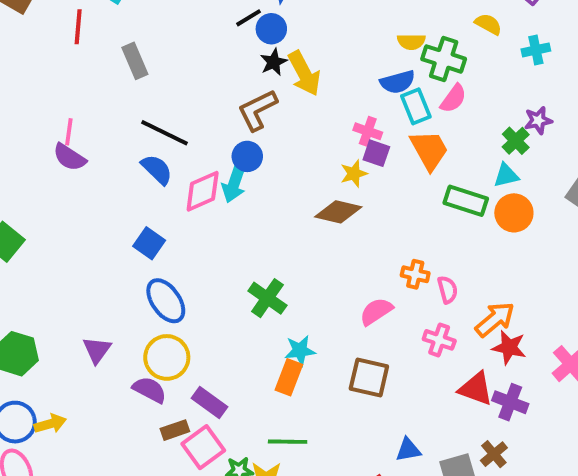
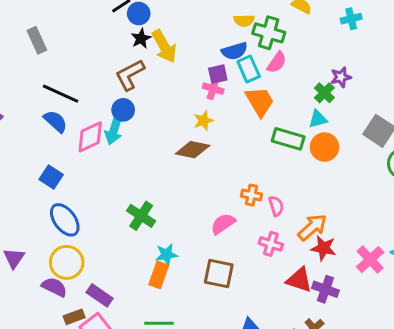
cyan cross: (536, 50) -> (351, 19), moved
purple square: (376, 153) -> (218, 74), moved, turned -30

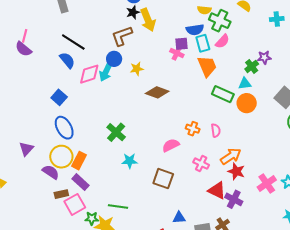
yellow star: (203, 121) -> (137, 69), moved
pink semicircle: (276, 206) -> (216, 130), moved
orange rectangle: (159, 275) -> (79, 161), moved

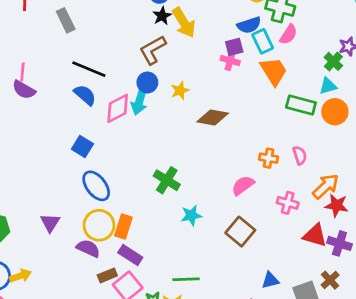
brown square: (163, 179) -> (240, 232), turned 30

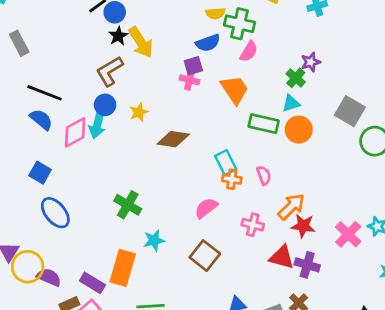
cyan rectangle: (263, 41) -> (226, 163), moved
yellow circle: (99, 225) -> (28, 267), moved
orange rectangle: (123, 227) -> (123, 268), moved, size x1.4

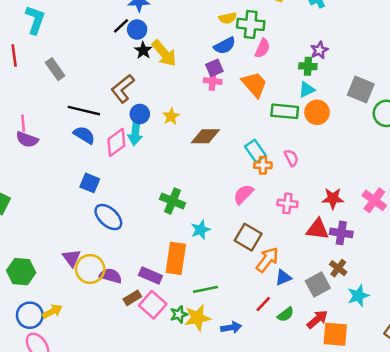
brown L-shape: (110, 71) -> (123, 89), moved
green cross: (296, 78) -> (308, 66), turned -30
orange arrow: (291, 207) -> (267, 260), moved

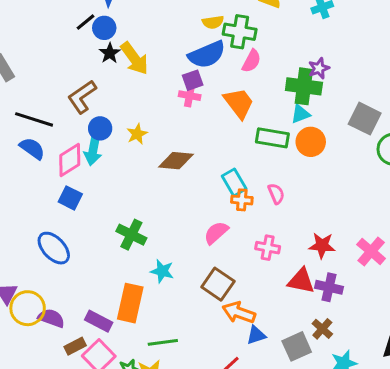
blue semicircle: (225, 46) -> (207, 55), size x1.4
green cross: (308, 66) -> (304, 86), size x1.6
blue square: (90, 183) -> (70, 198), moved
cyan star: (201, 230) -> (162, 271), turned 30
orange arrow: (267, 260) -> (239, 312), turned -112

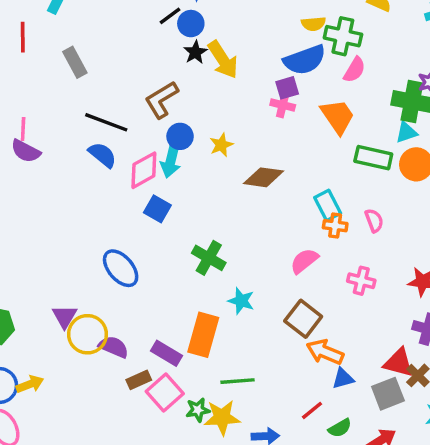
blue square: (70, 198) -> (157, 209), moved
red triangle: (301, 281) -> (399, 363), moved

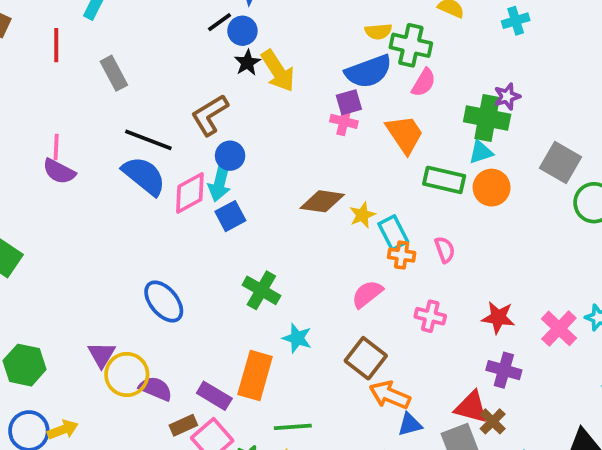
yellow star: (221, 145) -> (362, 215), moved
blue semicircle: (102, 155) -> (144, 176), size x1.4
blue square: (157, 209) -> (230, 216), moved, turned 32

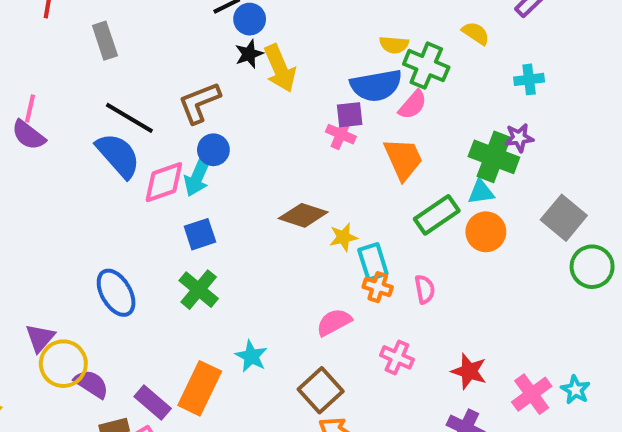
cyan cross: (516, 21) -> (529, 79), moved
pink semicircle: (424, 83) -> (413, 105), moved
green rectangle: (444, 180) -> (437, 215), turned -57
blue square: (230, 216) -> (200, 234), moved
green cross: (261, 290) -> (199, 290), moved

